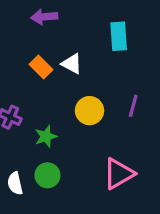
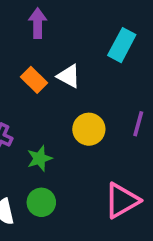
purple arrow: (44, 17) -> (38, 23), turned 95
cyan rectangle: (119, 36) -> (122, 45), turned 32

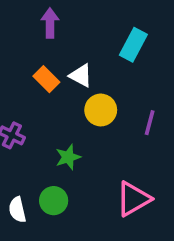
yellow circle: (89, 129) -> (101, 110), moved
green star: (39, 158) -> (68, 157), moved

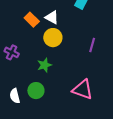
yellow circle: (101, 110) -> (53, 38), moved
pink triangle: (133, 199) -> (83, 89), turned 50

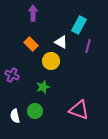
white triangle: (52, 17) -> (61, 42), moved
purple line: (92, 45) -> (88, 46), moved

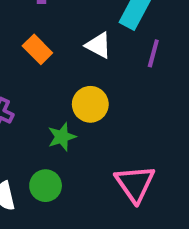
yellow circle: (51, 61) -> (90, 104), moved
pink triangle: (79, 110) -> (135, 184), turned 35

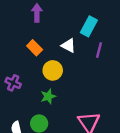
yellow circle: (90, 104) -> (53, 70), moved

